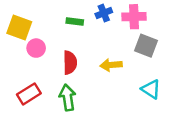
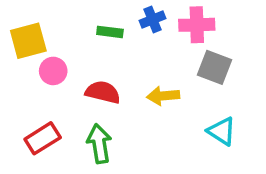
yellow square: (19, 28) -> (28, 41), turned -35
red semicircle: (70, 63) -> (103, 92), turned -75

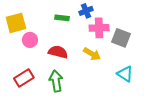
pink cross: (197, 25) -> (99, 28), moved
yellow arrow: (163, 96) -> (92, 54), turned -144

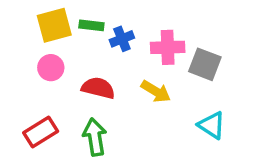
blue cross: (86, 11) -> (122, 39), moved
green rectangle: (62, 18) -> (91, 25), moved
yellow square: (16, 23) -> (54, 25), moved

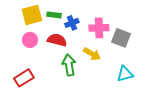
red semicircle: (98, 88) -> (57, 40), moved
cyan triangle: (212, 125) -> (125, 74), turned -48
green arrow: (95, 137) -> (69, 65), moved

